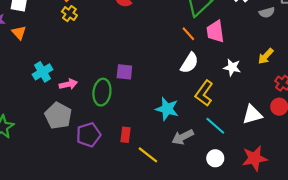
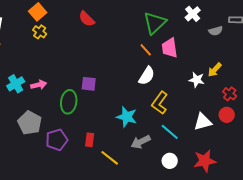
white star: (232, 67) -> (197, 80), moved
pink arrow: (68, 84) -> (39, 85), moved

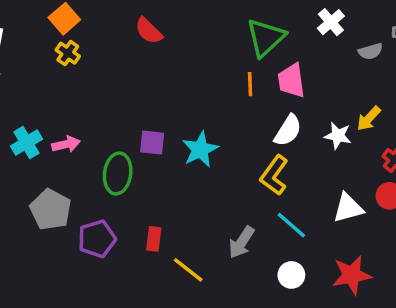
orange line: (146, 50) -> (250, 84), turned 40
white semicircle: (147, 76) -> (288, 130), moved
cyan star: (127, 117) -> (200, 149), moved, turned 30
gray arrow: (141, 142) -> (241, 242), turned -30

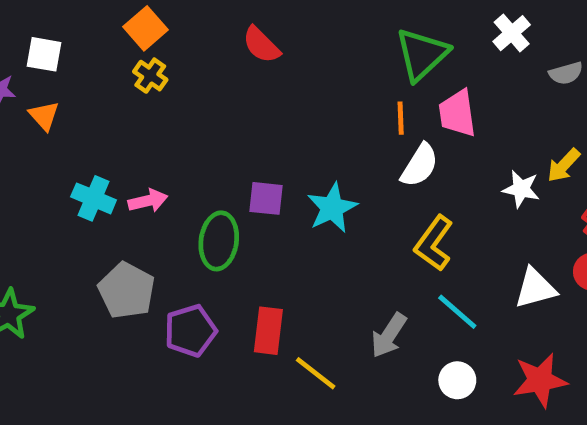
white semicircle: (288, 130) -> (420, 165), moved
cyan cross: (26, 143) -> (94, 198), turned -36
red rectangle: (154, 239) -> (268, 331), size x1.4

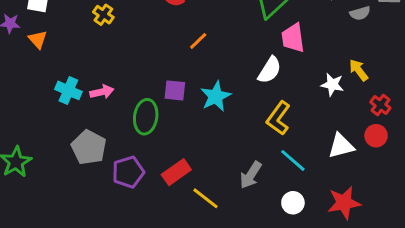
orange line: (401, 118) -> (198, 41), moved, turned 48
yellow arrow: (564, 165) -> (359, 70), turned 100
red rectangle: (268, 331) -> (176, 172), turned 48

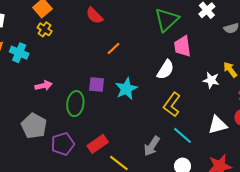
cyan cross: (68, 90) -> (19, 53), moved

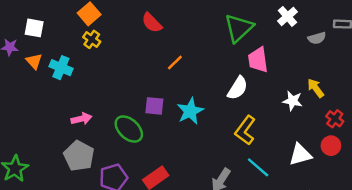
pink arrow: (44, 86) -> (81, 119), moved
green ellipse: (75, 104) -> (129, 129), turned -55

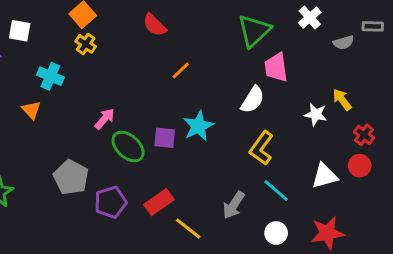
orange triangle: (34, 61) -> (31, 110), moved
purple square: (154, 106) -> (165, 138), moved
pink arrow: (81, 119) -> (105, 119), moved, turned -36

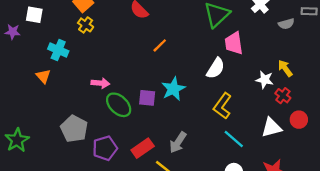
pink arrow: (105, 119) -> (100, 83), turned 54
red cross: (364, 135) -> (283, 96), moved
gray arrow: (234, 205) -> (178, 142), moved

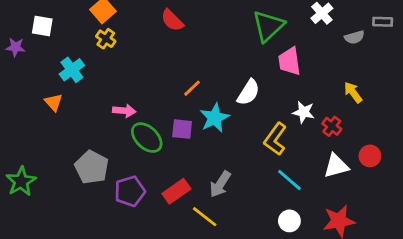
orange line: (160, 45) -> (192, 88), moved
cyan cross: (58, 50) -> (72, 70), turned 30
white semicircle: (216, 68) -> (248, 92), moved
white star: (265, 80) -> (304, 112), moved
red cross: (283, 96) -> (332, 126), moved

